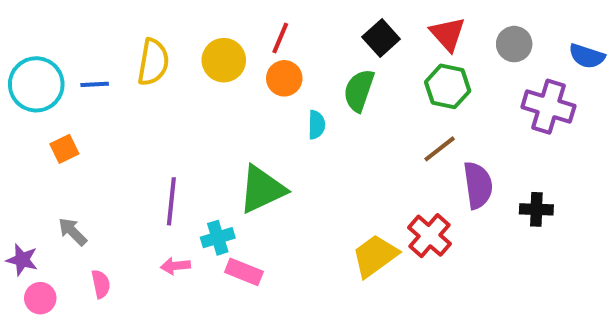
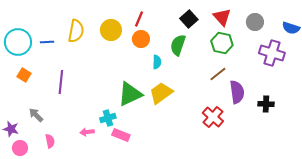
orange square: (64, 149) -> (24, 75), moved, turned -32
purple line: (171, 201) -> (61, 82), moved
yellow trapezoid: (375, 256) -> (161, 93), moved

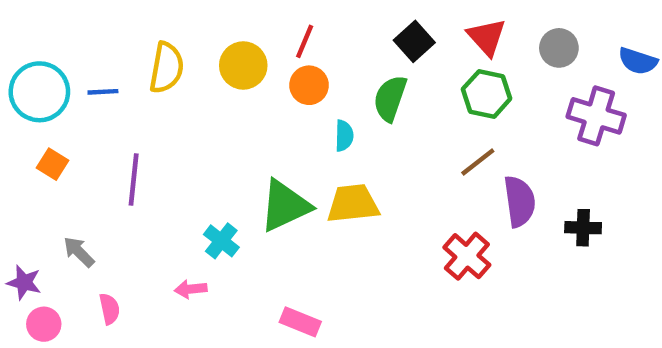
yellow trapezoid: (161, 93) -> (353, 204), turned 30
cyan cross: (108, 118) -> (221, 241), moved, turned -35
pink rectangle: (121, 135) -> (300, 322), moved

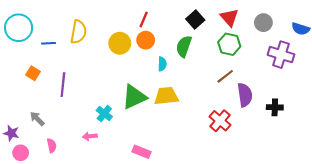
yellow circle: (243, 65) -> (120, 43), moved
cyan circle: (39, 92) -> (19, 28), moved
orange square: (53, 164) -> (33, 73), moved

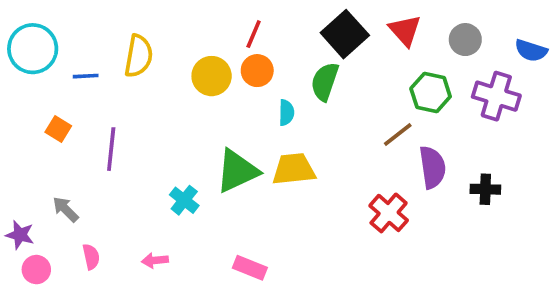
black square: (195, 19) -> (345, 34), size x1.4
green hexagon: (229, 44) -> (431, 92), moved
pink arrow: (90, 136) -> (155, 260), moved

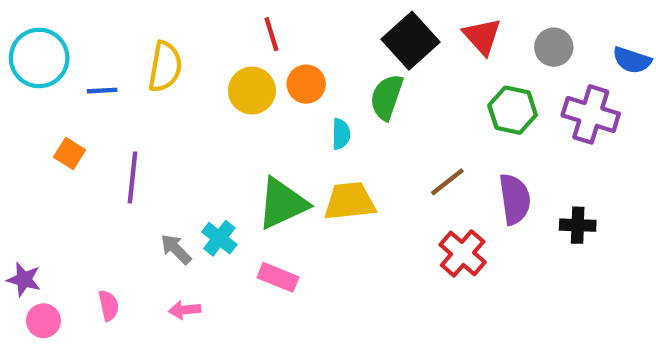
red line: (254, 34) -> (271, 34), moved, turned -40
brown line: (398, 134) -> (447, 182), moved
gray arrow: (66, 209) -> (176, 249), moved
pink rectangle: (250, 268) -> (278, 277), moved

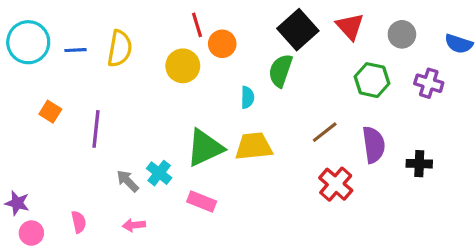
orange circle: (306, 84) -> (222, 44), moved
blue line: (102, 91) -> (76, 50), moved
purple cross: (591, 114) -> (429, 83), size x0.7

